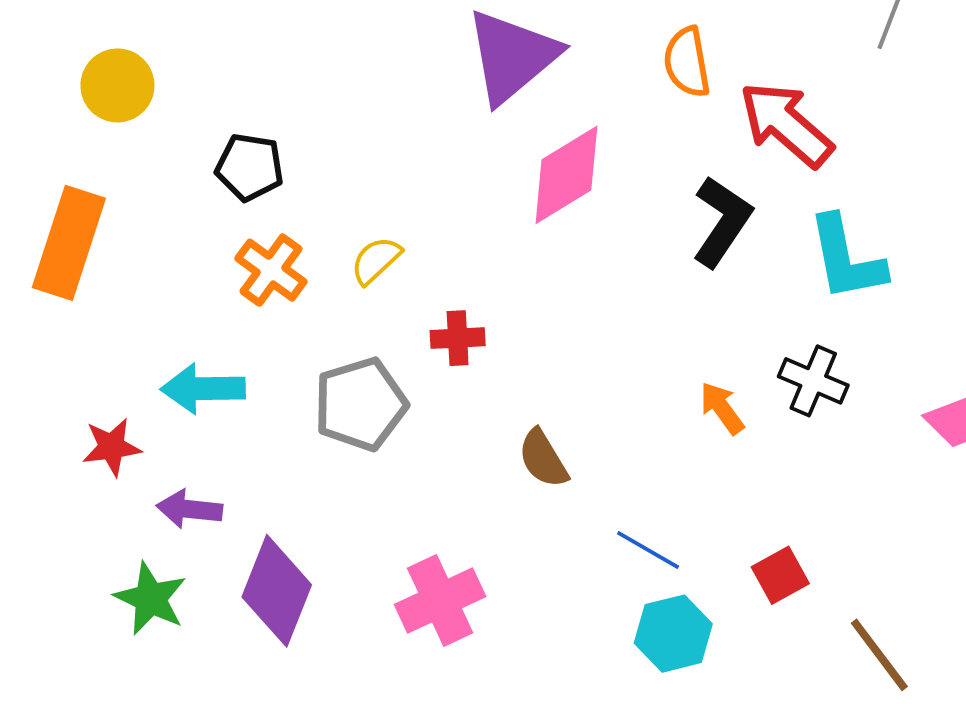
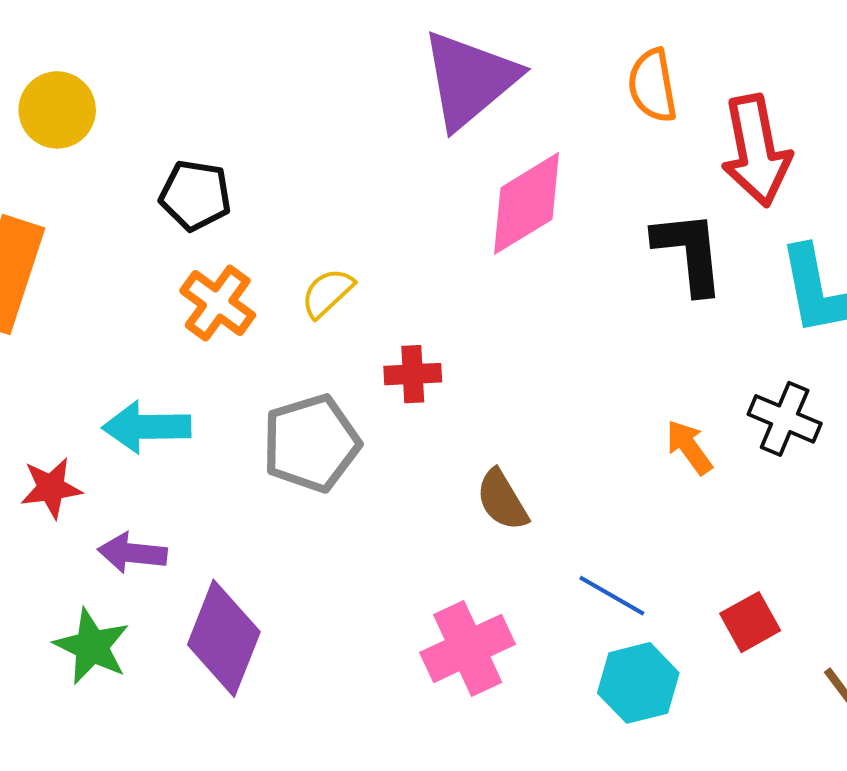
red arrow: (786, 124) -> (756, 151), turned -142
black L-shape: (722, 221) -> (689, 252), turned -40
pink cross: (440, 600) -> (468, 648), moved

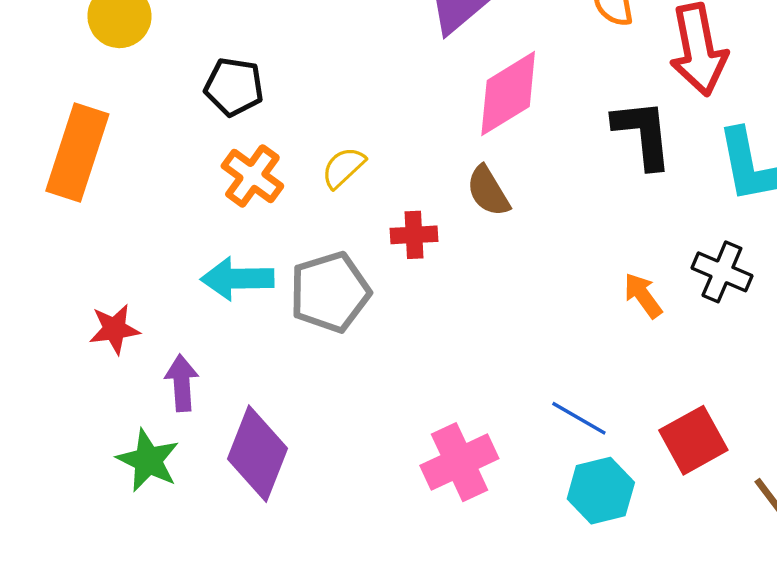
cyan arrow: (147, 427) -> (237, 279), moved
brown semicircle: (502, 500) -> (488, 191), moved
purple arrow: (132, 553) -> (182, 383), turned 80
red square: (750, 622) -> (693, 440), size x1.4

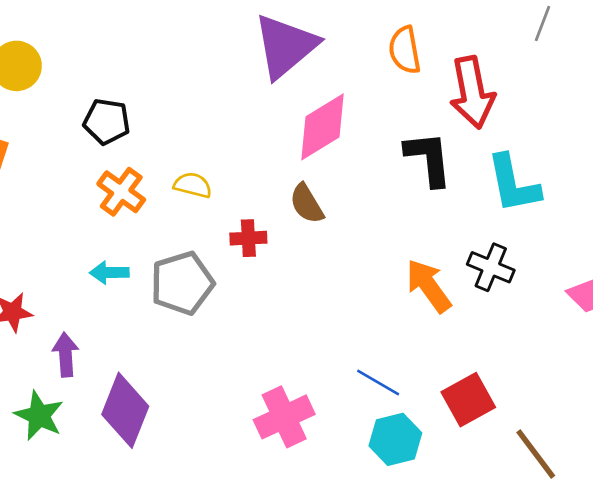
yellow semicircle: (343, 168) -> (193, 185), turned 57
cyan arrow: (237, 279) -> (109, 273), size x0.7
orange arrow: (643, 295) -> (429, 286), size x1.5

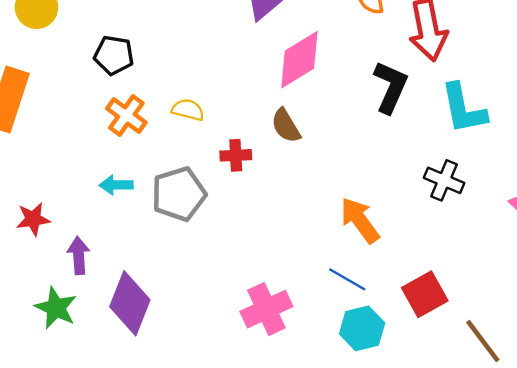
black L-shape: (429, 159) -> (391, 87), turned 30
orange arrow: (429, 286) -> (360, 220), moved

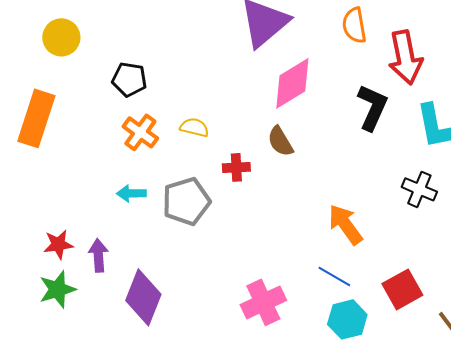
red star: (33, 219) -> (58, 244), moved
green star: (56, 308) -> (57, 289), moved, turned 30

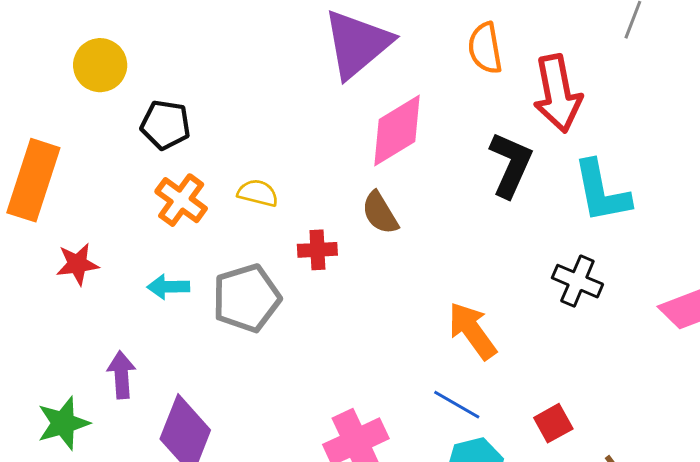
yellow circle: (61, 37) -> (100, 65), moved
red star: (58, 244) -> (77, 264), moved
red square: (402, 289) -> (553, 423), size x0.7

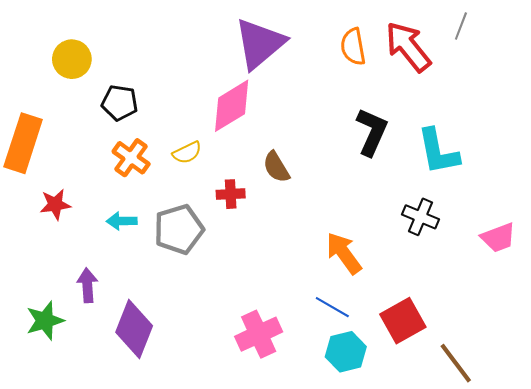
red arrow: (558, 94) -> (408, 47), moved, turned 152
pink diamond: (397, 130) -> (232, 106), moved
yellow semicircle: (258, 193) -> (187, 153), turned 140
red square: (553, 423) -> (403, 321), size x1.6

